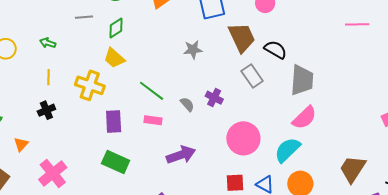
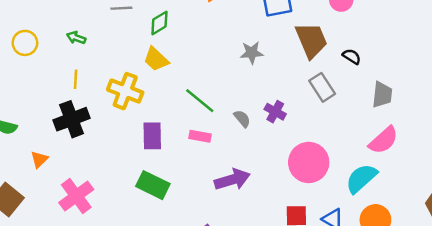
black semicircle: (275, 50) -> (352, 57), size x0.7
gray trapezoid: (302, 80) -> (382, 95), size x0.7
black cross: (46, 110) -> (72, 119), size x1.6

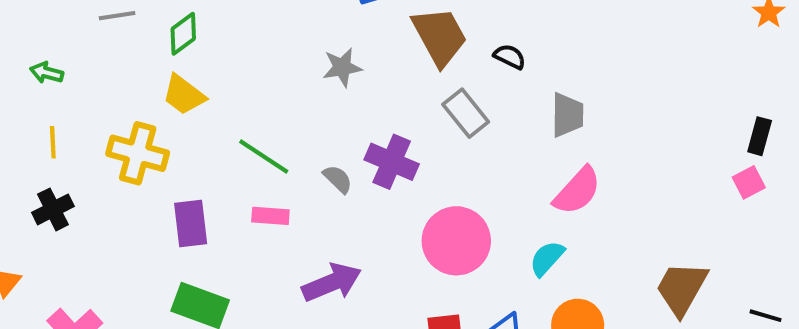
purple cross: (275, 112) -> (392, 162), size x1.4
black cross: (72, 119) -> (53, 209), size x0.7
cyan semicircle: (361, 178) -> (547, 258), size x0.7

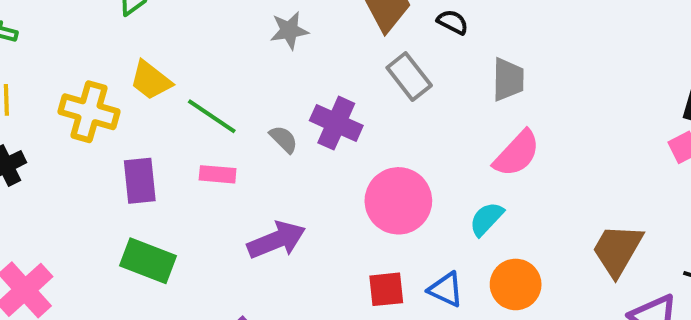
yellow trapezoid: (184, 95) -> (151, 80), moved

